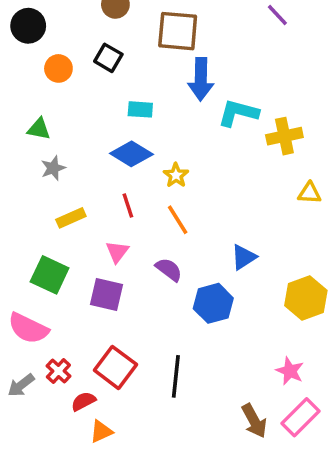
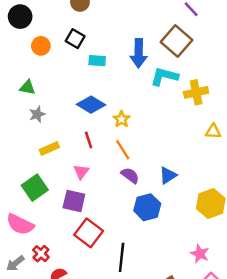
brown square: (178, 31) -> (177, 41), moved, turned 36
cyan rectangle: (140, 109) -> (97, 61), moved
purple semicircle: (169, 270) -> (130, 175), moved
green square: (50, 275) -> (35, 188), turned 30
red square: (115, 367) -> (89, 233), moved

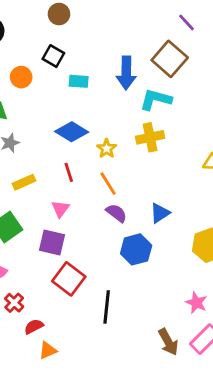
orange circle: (41, 46) -> (21, 77), moved
yellow cross: (196, 92) -> (150, 137), moved

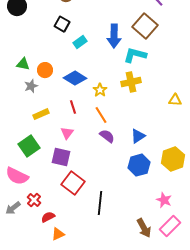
orange circle: (21, 77) -> (45, 70), moved
cyan rectangle: (79, 81) -> (80, 42), turned -40
blue hexagon: (136, 249) -> (139, 165), moved

